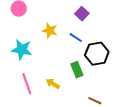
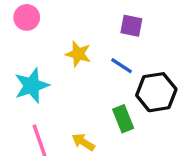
purple square: (82, 14) -> (131, 26), turned -32
cyan star: (22, 50) -> (32, 86), turned -30

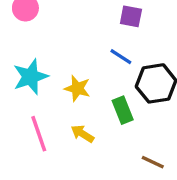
yellow star: (78, 54) -> (77, 88), moved

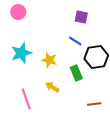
pink line: (39, 134) -> (26, 99), moved
brown line: (153, 162) -> (94, 104), turned -32

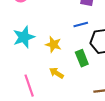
blue line: (75, 41) -> (81, 24), turned -48

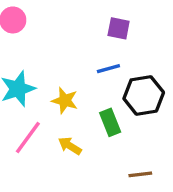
pink line: (29, 86) -> (28, 137), moved, turned 55

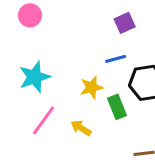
purple square: (119, 28) -> (125, 23), turned -35
yellow star: (65, 101) -> (92, 87), moved, turned -30

